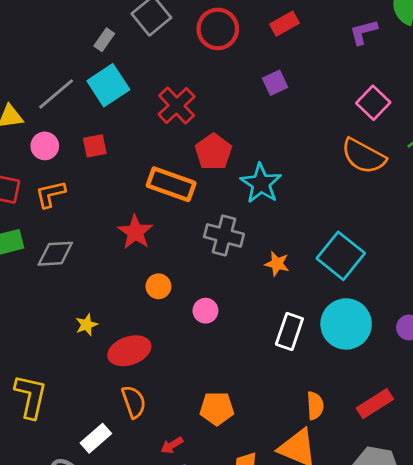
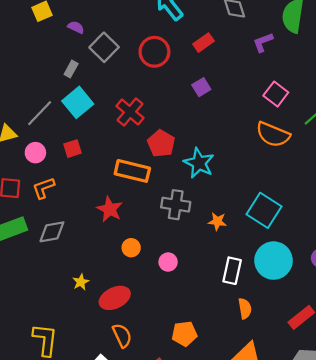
orange semicircle: (315, 406) -> (245, 308), moved

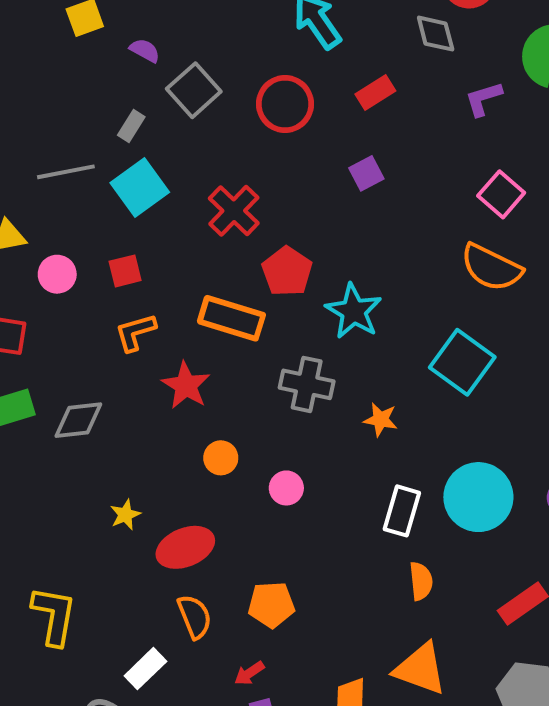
gray line: (40, 113) -> (66, 172), moved, turned 32
orange L-shape: (43, 188) -> (135, 332), moved
cyan square: (264, 210) -> (462, 362), moved
orange pentagon: (184, 334) -> (271, 605), moved

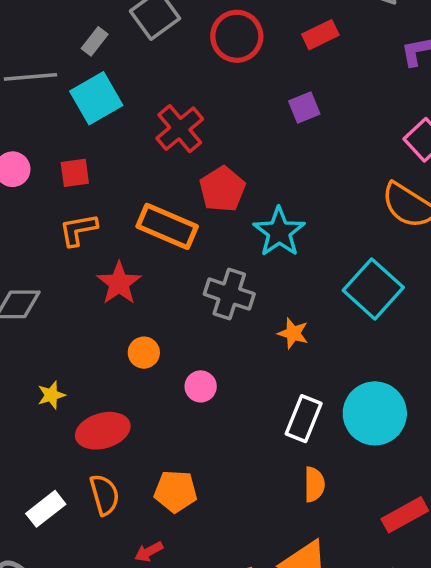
white rectangle: (145, 669) -> (46, 509), moved

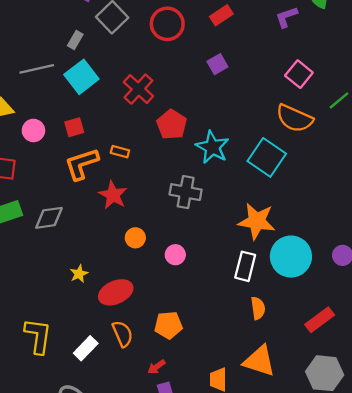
orange rectangle: (167, 226) -> (120, 152), moved, size x0.5
orange L-shape: (78, 230) -> (82, 164), size x1.4
cyan square: (373, 289) -> (267, 157), moved
orange star: (293, 333) -> (257, 221), moved, size x1.8

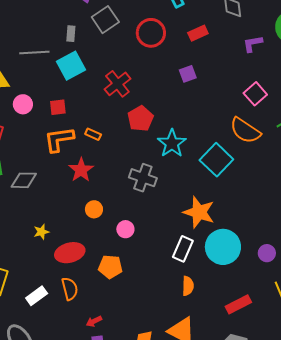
gray rectangle: (75, 40) -> (71, 34), turned -35
orange pentagon: (168, 325) -> (110, 267), moved

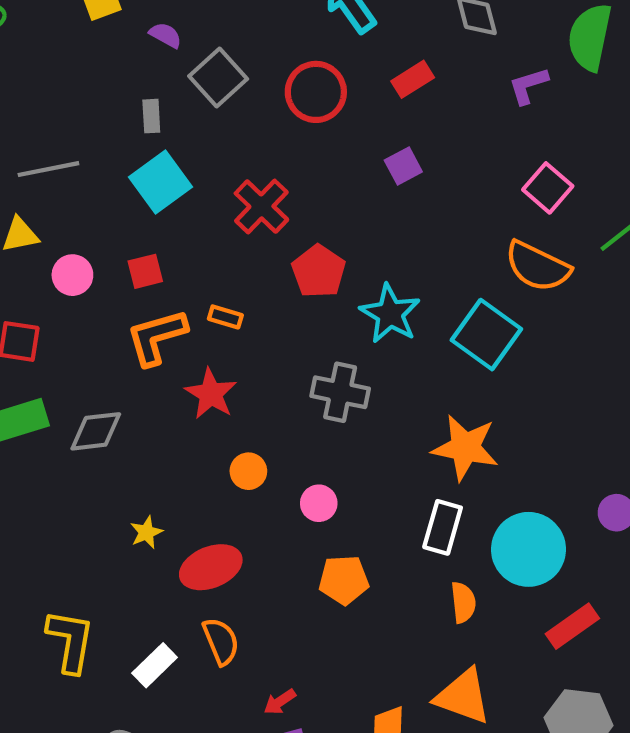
gray line: (34, 53) -> (48, 169), moved
cyan circle: (223, 247) -> (529, 549), moved
orange pentagon: (110, 267) -> (344, 580), moved

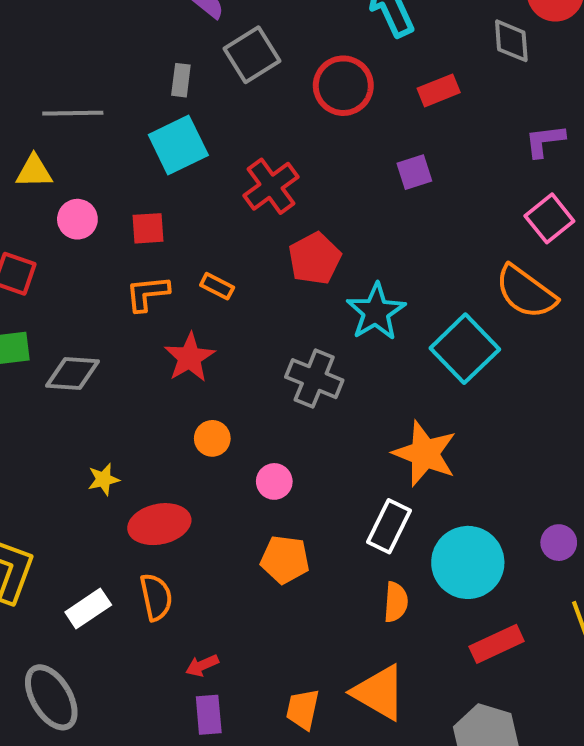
purple L-shape: (528, 86) -> (545, 141), moved
orange L-shape: (157, 337) -> (147, 293), size x0.7

